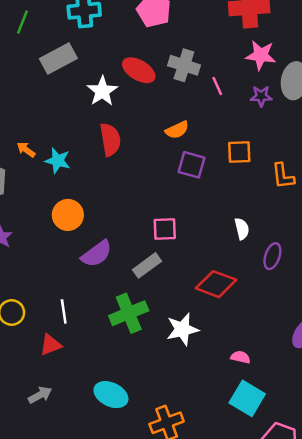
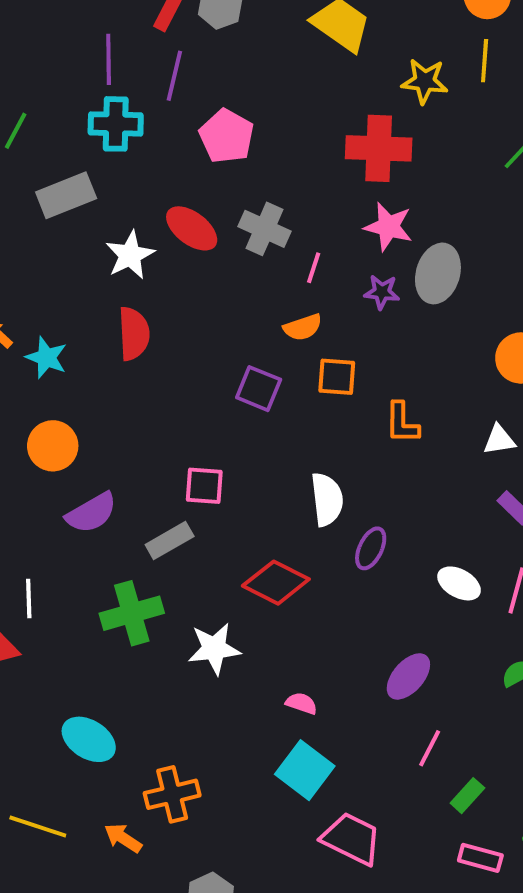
pink line: (217, 86) -> (314, 268), turned 36
orange semicircle: (177, 130) -> (303, 327), moved
white semicircle: (242, 229) -> (327, 499), size x1.5

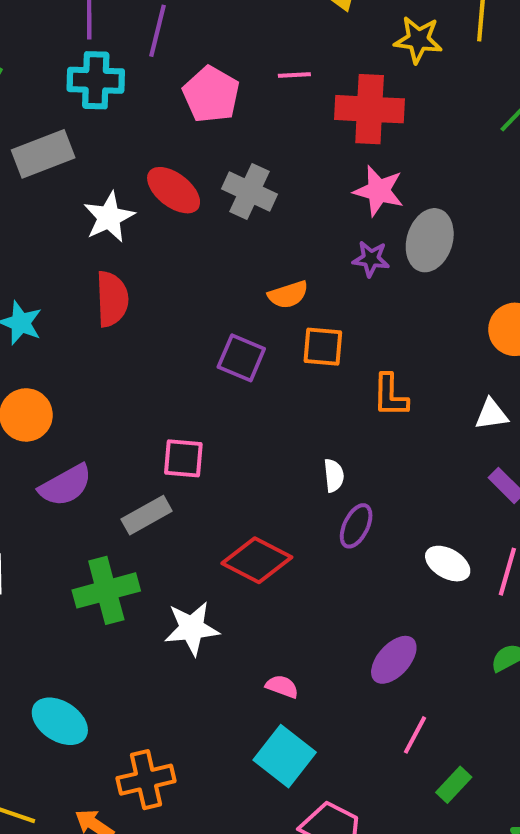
pink line: (314, 268) -> (294, 75), moved, turned 68
white semicircle: (327, 499) -> (334, 475), moved, size x0.6

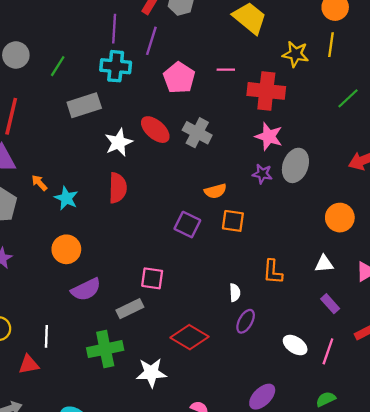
orange L-shape: (390, 395) -> (273, 272), moved

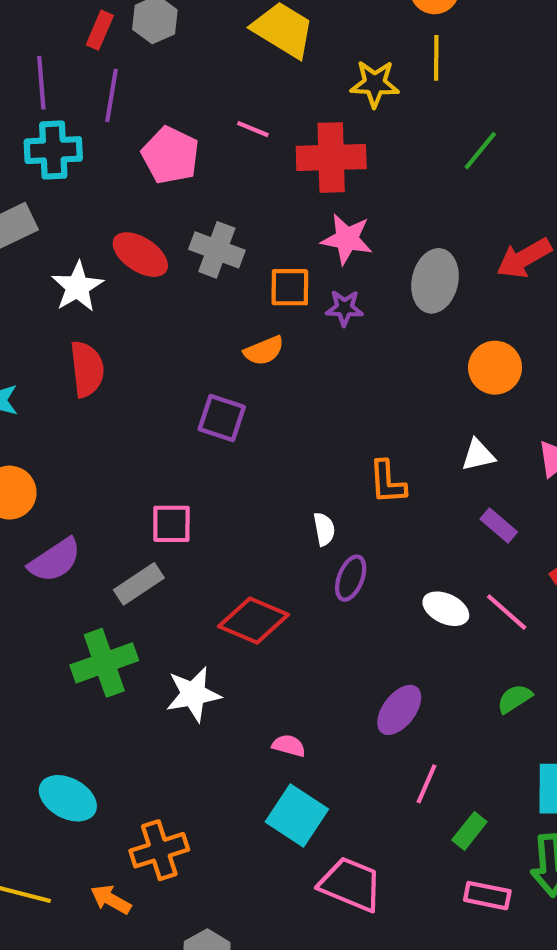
pink line: (226, 70) -> (253, 129), turned 30
gray ellipse: (295, 165) -> (435, 281), moved
orange square: (233, 221) -> (290, 287), moved
pink line: (328, 351) -> (507, 612), turned -60

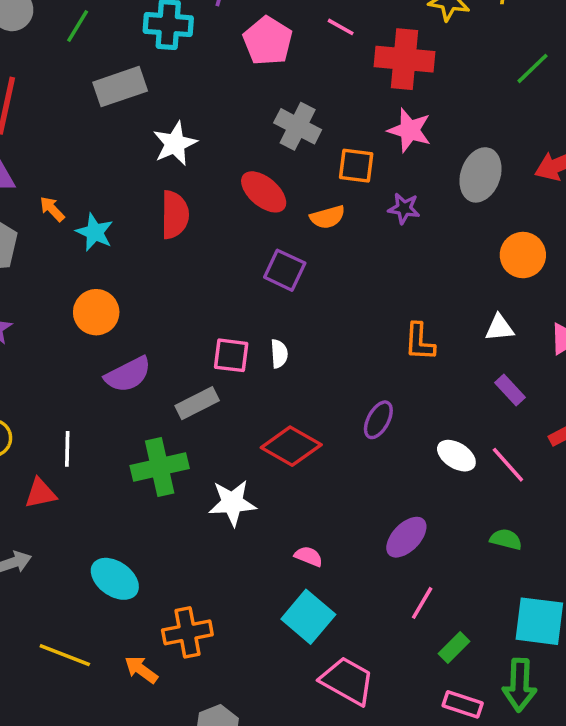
red ellipse: (140, 255) -> (264, 192), moved
purple star: (344, 308) -> (404, 208), moved
white semicircle: (324, 529) -> (279, 354), moved
green semicircle: (515, 699) -> (506, 539), turned 40

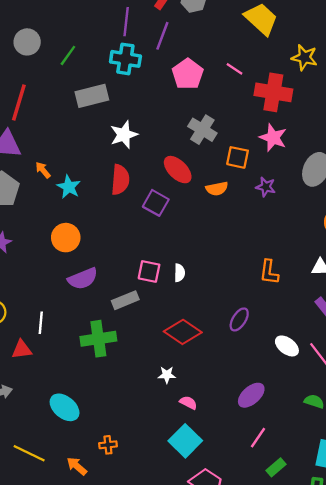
purple square: (285, 270) -> (156, 203), moved
white star: (232, 503) -> (167, 375), moved, size x0.6
orange cross: (187, 632) -> (108, 445), size x0.6

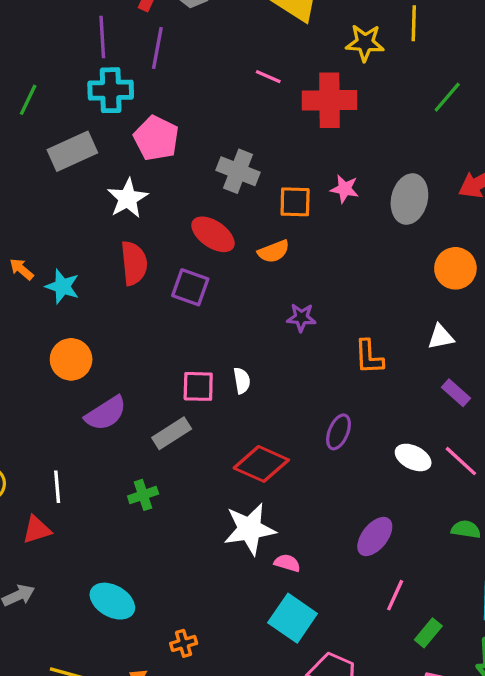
pink pentagon: (188, 74) -> (156, 138), moved
pink star: (273, 138) -> (345, 189), moved, size x0.7
purple star: (266, 187) -> (301, 318), moved
green cross: (98, 339) -> (143, 495), size x0.6
white star: (167, 375) -> (250, 529), size x2.0

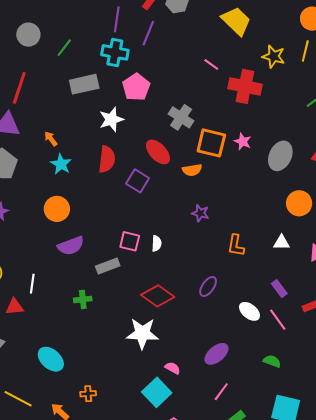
orange square: (295, 202) -> (211, 143), size x1.4
orange arrow: (21, 269) -> (51, 139), moved
purple rectangle: (456, 393) -> (279, 289), moved
pink semicircle: (287, 563) -> (173, 368), moved

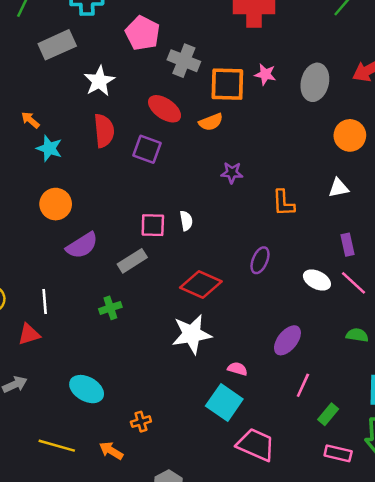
pink pentagon: (136, 87) -> (142, 33), moved
purple rectangle: (279, 289) -> (347, 245), turned 36

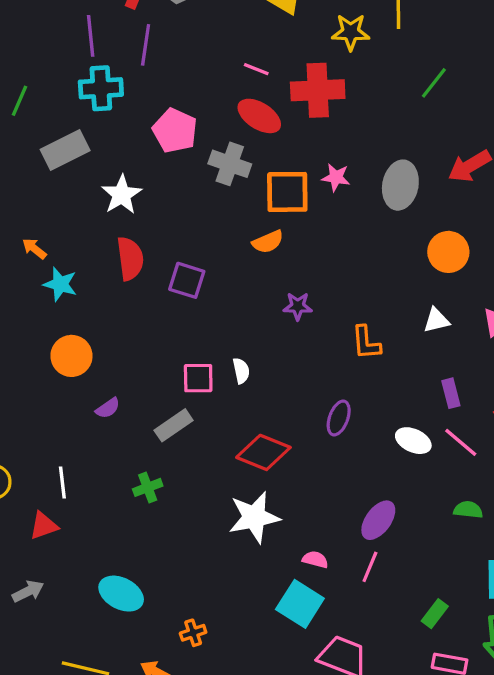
red ellipse: (165, 109) -> (259, 116), moved
purple semicircle: (82, 245) -> (108, 408), size x0.6
pink line: (303, 385) -> (370, 567), moved

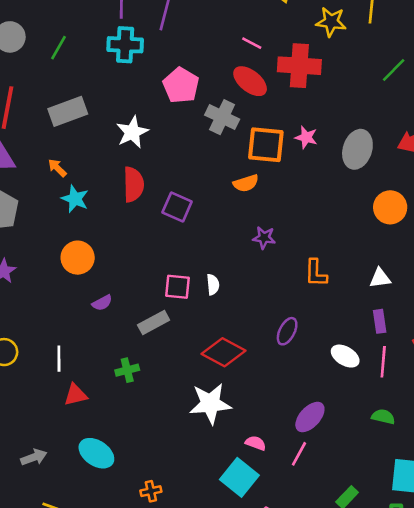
gray rectangle: (65, 150) -> (68, 111), moved
white triangle: (436, 320) -> (380, 278), moved
pink line: (461, 442) -> (383, 362), turned 48
red triangle: (44, 526) -> (75, 395), moved
gray arrow: (28, 591) -> (34, 457), moved

